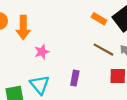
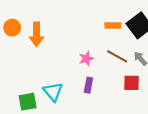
orange rectangle: (99, 19) -> (113, 25), turned -32
pink star: (42, 52) -> (86, 59), moved

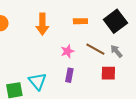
orange rectangle: (113, 25) -> (80, 21), moved
orange arrow: (36, 34) -> (42, 24), moved

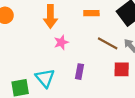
pink star: (67, 51) -> (61, 42), moved

